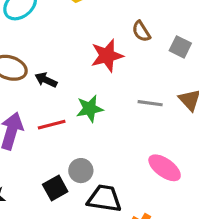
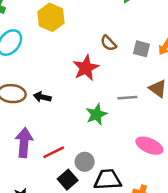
green star: (90, 109) -> (96, 114), moved
red line: (52, 125) -> (54, 152), moved

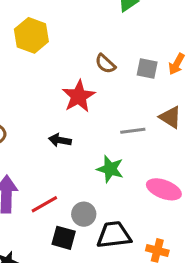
black arrow: (42, 97) -> (60, 140), moved
green star: (96, 114) -> (110, 169), moved, turned -30
black square: (68, 180) -> (64, 238), turned -30

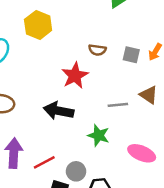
brown semicircle: (105, 64) -> (97, 50), turned -36
black arrow: (60, 140) -> (59, 111), size x1.6

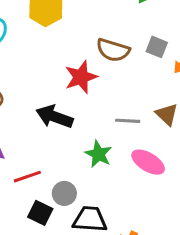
brown semicircle: (97, 50) -> (113, 50), size x1.5
gray square: (131, 55) -> (157, 47), moved
pink ellipse: (142, 153) -> (148, 162), moved

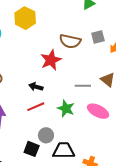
gray square: (157, 47) -> (98, 37), turned -32
black arrow: (55, 117) -> (36, 87), size x0.6
red line: (27, 177) -> (36, 107), moved

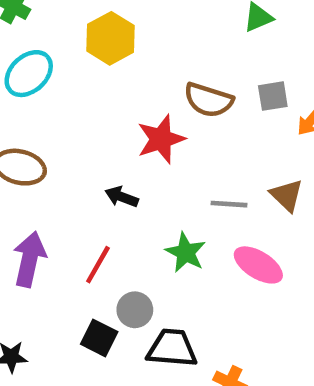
red line: (36, 107) -> (98, 265), moved, turned -42

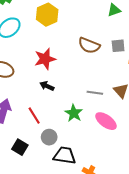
red star: (161, 139) -> (45, 59), moved
red line: (98, 265) -> (34, 116), turned -66
black square: (99, 338) -> (20, 147), moved

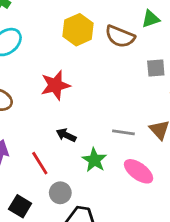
yellow hexagon: (47, 15) -> (78, 30), moved
brown semicircle: (89, 45) -> (120, 36), moved
black arrow: (47, 86) -> (66, 135), moved

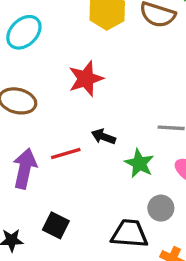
red line: (40, 163) -> (66, 153), moved, turned -70
gray circle: (60, 193) -> (161, 208), moved

